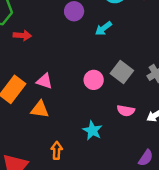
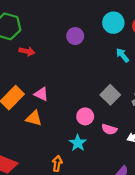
cyan arrow: (104, 28) -> (122, 55), moved, turned 80
pink circle: (94, 80) -> (85, 116), moved
orange arrow: (57, 151) -> (57, 163), moved

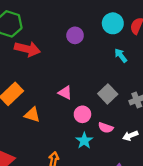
red arrow: (27, 51) -> (27, 49), size x1.6
pink triangle: (41, 94) -> (65, 93), moved
cyan star: (78, 143) -> (84, 141), moved

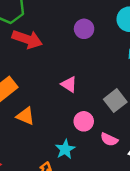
pink triangle: (65, 93) -> (69, 84), moved
cyan star: (84, 141) -> (65, 149), moved

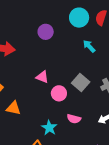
pink circle: (84, 121) -> (59, 93), moved
pink semicircle: (109, 139) -> (74, 119), moved

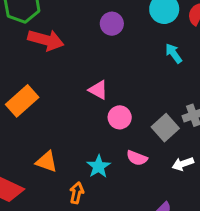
gray square: (81, 82) -> (165, 128), moved
orange triangle: (13, 108) -> (47, 162), moved

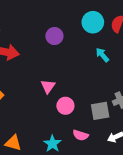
pink triangle: (98, 90) -> (48, 86), turned 40
gray square: (165, 128) -> (100, 111), turned 36

